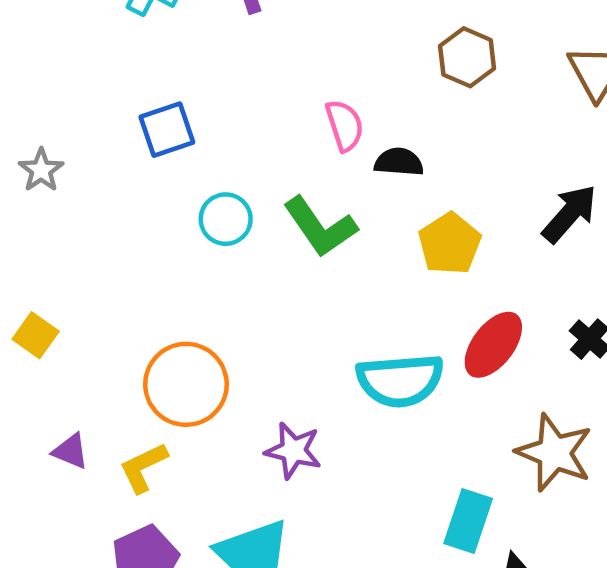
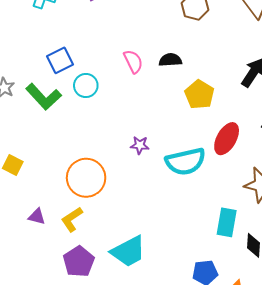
pink semicircle: (345, 125) -> (133, 62), moved
cyan circle: (226, 219) -> (86, 85), moved
green L-shape: (320, 227) -> (44, 97), moved
purple star: (293, 451) -> (140, 145), moved, size x0.7

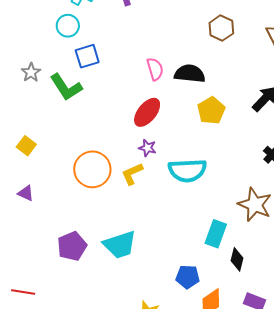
black semicircle: (170, 60) -> (190, 74), size x1.4
cyan circle: (86, 85) -> (68, 26), moved
red ellipse: (227, 139) -> (147, 112), moved
purple triangle: (37, 217) -> (26, 193), moved
yellow L-shape: (72, 219) -> (132, 174), moved

